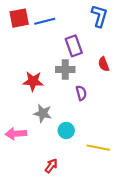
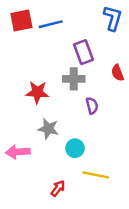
yellow line: (98, 148) -> (96, 175), moved

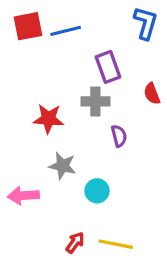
yellow line: (96, 175) -> (116, 244), moved

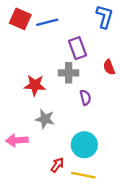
red square: (28, 26) -> (20, 19), turned 35
cyan circle: (97, 191) -> (84, 145), moved, size x1.5
red arrow: (75, 243) -> (57, 165), moved

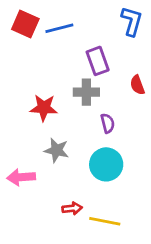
cyan circle: (84, 145) -> (106, 164), moved
red arrow: (57, 165) -> (72, 208), turned 48

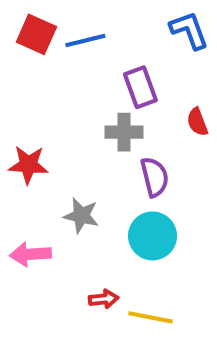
blue L-shape: (132, 21) -> (189, 30), turned -36
red star: (44, 108) -> (28, 165), moved
purple semicircle: (108, 123) -> (155, 177), size x1.4

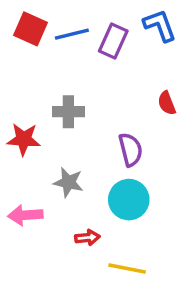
purple rectangle: (140, 87) -> (113, 41), moved, turned 44
gray cross: (124, 132) -> (68, 112), moved
red arrow: (104, 299) -> (87, 238), moved

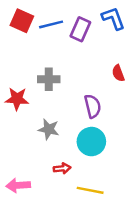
pink arrow: (25, 215) -> (18, 185), moved

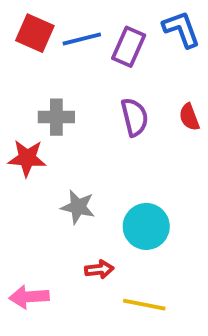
gray cross: (49, 79) -> (56, 117), moved
purple semicircle: (93, 106) -> (135, 117), moved

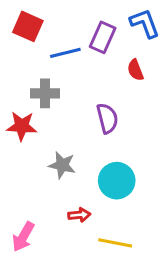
blue line: (82, 39) -> (65, 53), moved
purple semicircle: (135, 117) -> (107, 118), moved
red semicircle: (189, 117) -> (135, 70), moved
pink arrow: (29, 297) -> (23, 237), turned -56

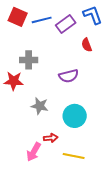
purple rectangle: (103, 37) -> (66, 24), turned 30
blue line: (65, 53) -> (42, 20), moved
purple semicircle: (107, 118) -> (69, 76), turned 90
pink arrow: (23, 237) -> (34, 152), moved

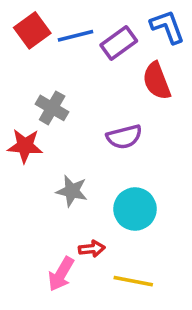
red square: (18, 17) -> (32, 30), turned 30
red semicircle: (87, 45) -> (157, 81), size x1.5
gray cross: (29, 60) -> (52, 108), turned 30

